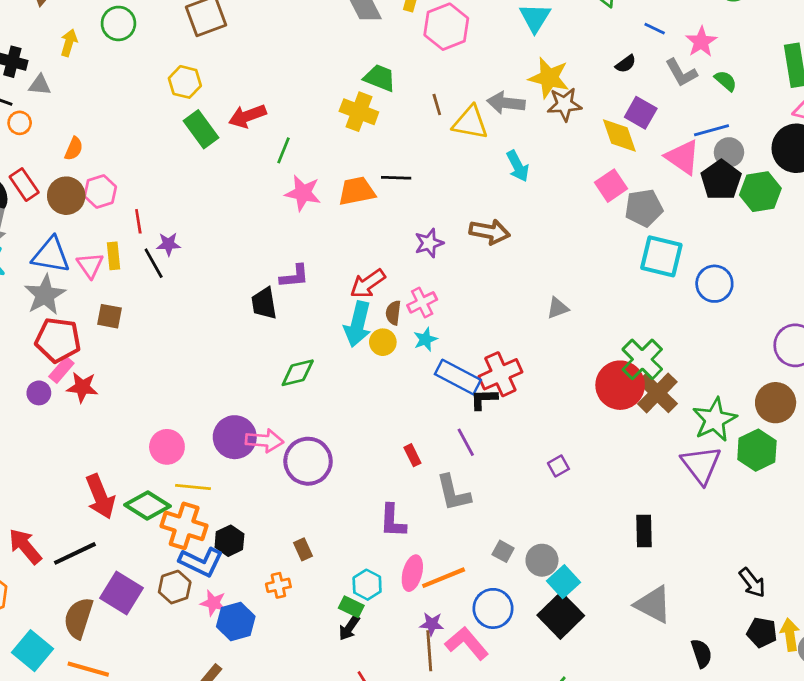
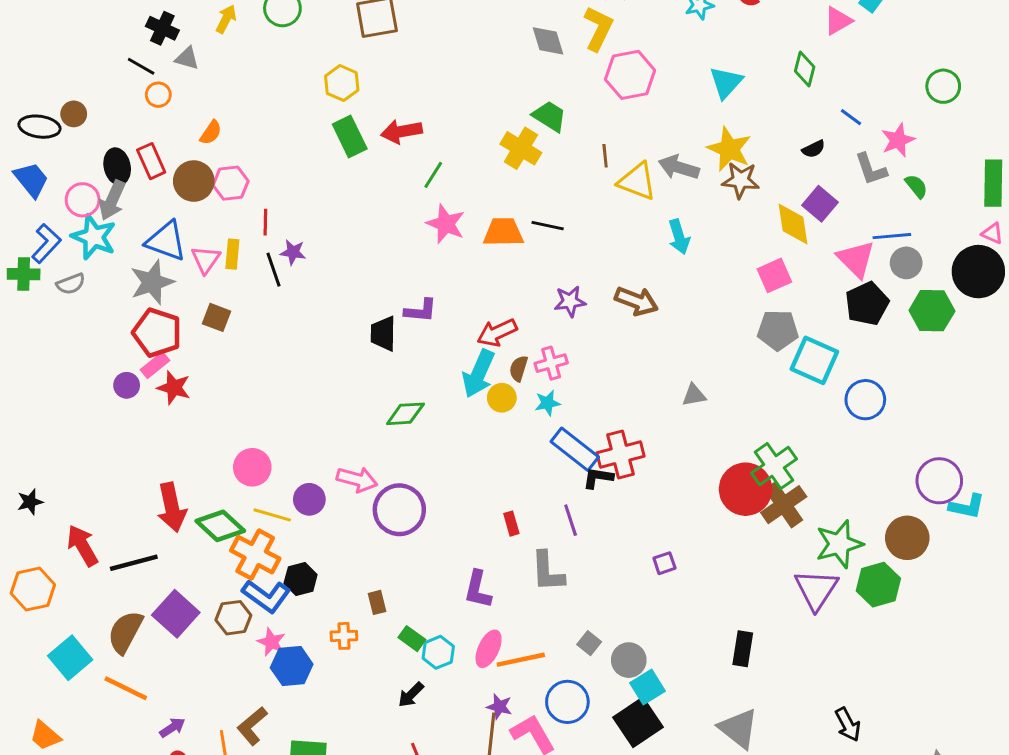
black pentagon: (721, 180) -> (867, 304), moved
gray pentagon: (644, 208) -> (778, 330), moved
purple circle: (235, 437) -> (309, 499), moved, size x0.7
green rectangle: (351, 607) -> (412, 639), moved

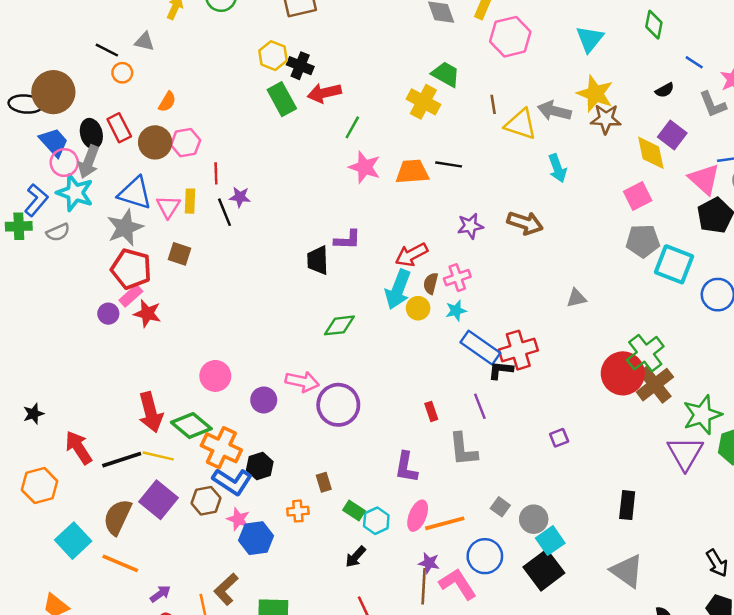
black cross: (162, 28) -> (300, 66), moved
brown circle: (74, 114) -> (53, 92), size x2.0
blue trapezoid: (31, 180) -> (54, 142), moved
yellow line: (272, 515) -> (158, 456), moved

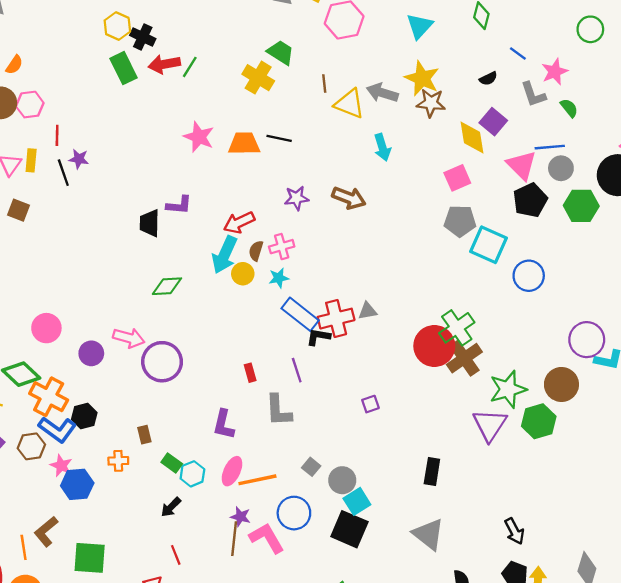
green line: (352, 127) -> (190, 67), moved
gray triangle: (576, 298) -> (368, 311), moved
black square: (544, 570) -> (349, 529), turned -33

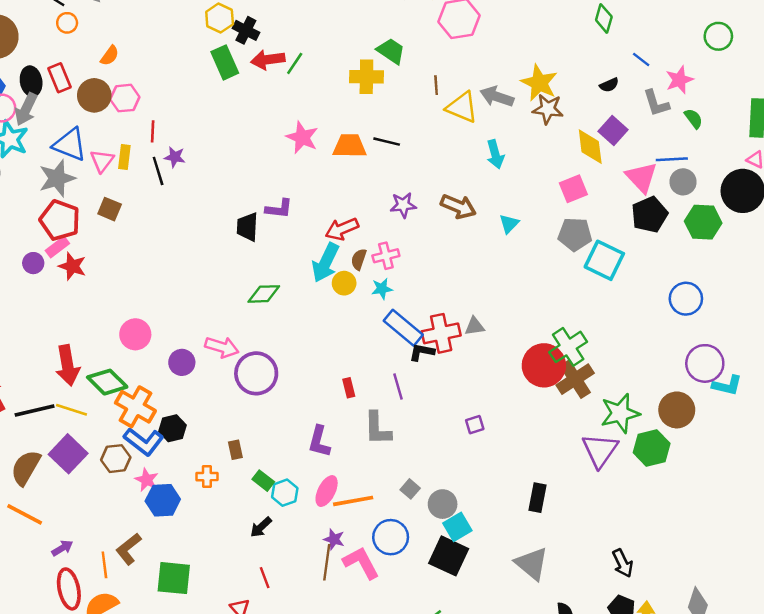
cyan triangle: (420, 26) -> (509, 224), moved, size x0.7
yellow cross: (258, 78) -> (366, 77), turned -32
blue circle: (529, 276) -> (686, 299), moved

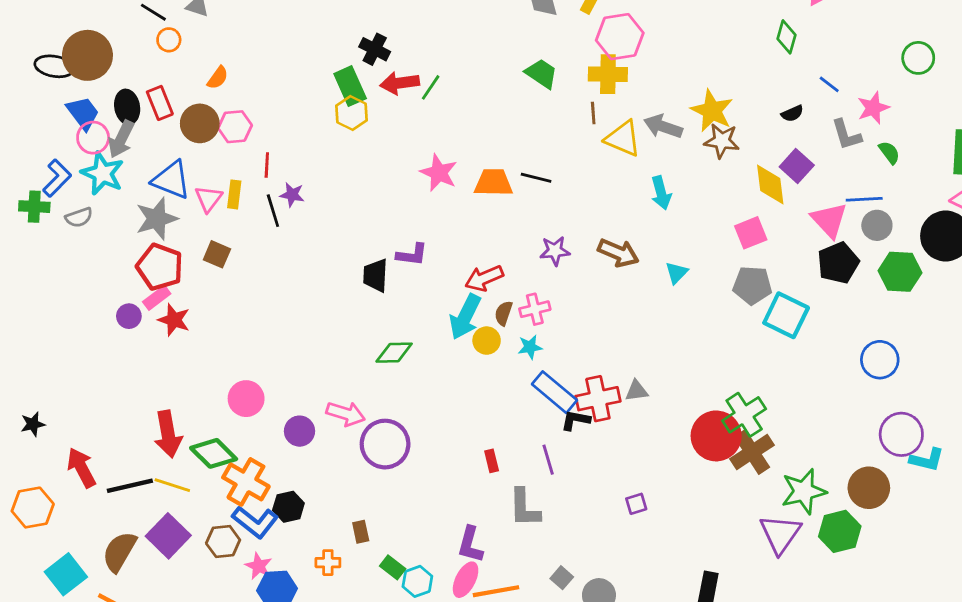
yellow hexagon: (220, 18) -> (352, 113), moved
yellow cross: (366, 77) -> (608, 74), moved
purple L-shape: (319, 442) -> (470, 545), moved

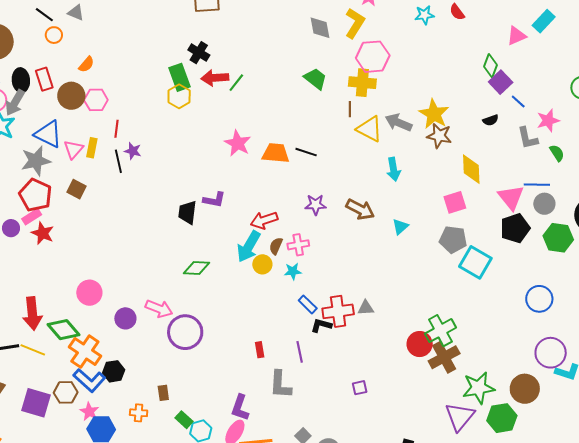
purple square: (797, 166) -> (501, 82), moved
blue rectangle: (554, 392) -> (308, 304), size x0.6
red circle: (716, 436) -> (420, 344), size x0.7
purple square: (168, 536) -> (36, 403), moved, turned -32

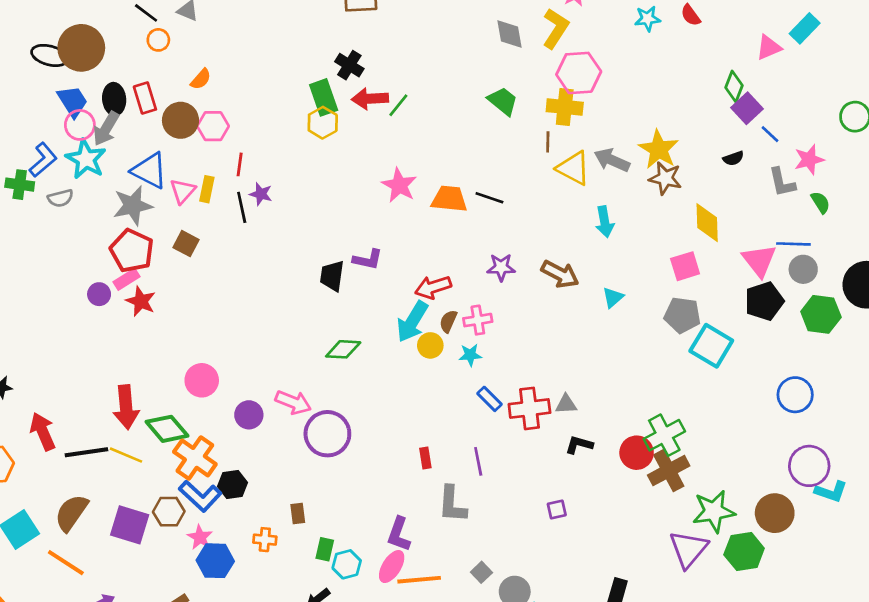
black L-shape: (321, 325) -> (579, 445), moved
green rectangle: (184, 420) -> (325, 549), turned 60

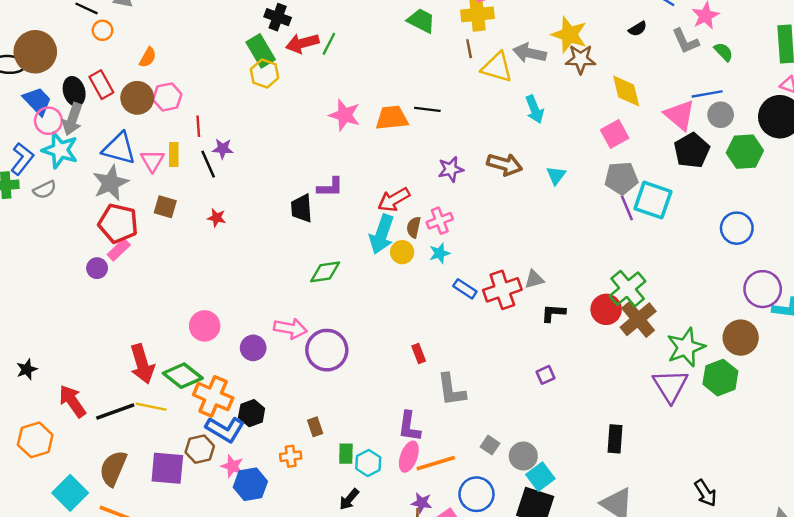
red star: (141, 301) -> (217, 218), moved, size x0.7
purple line: (478, 461) -> (627, 208), moved

